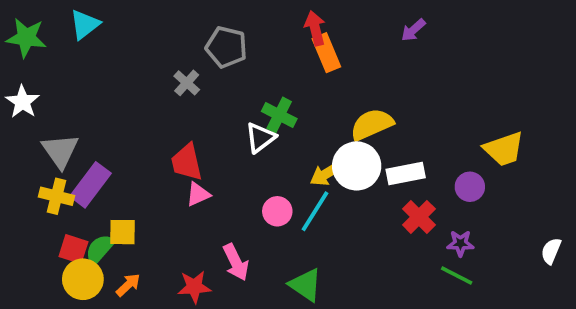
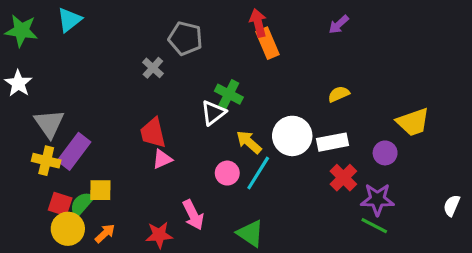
yellow semicircle: (372, 124) -> (339, 94), moved, size x0.6
yellow arrow: (326, 174) -> (249, 142), moved, turned 72
purple star: (460, 243) -> (377, 199), size x1.5

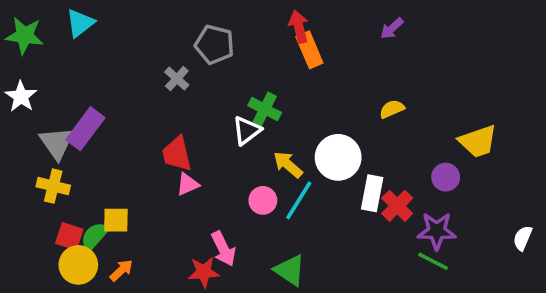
white rectangle: (332, 142) -> (372, 193), moved, turned -68
purple rectangle: (74, 151) -> (85, 129), moved
red star: (159, 235) -> (204, 272), moved

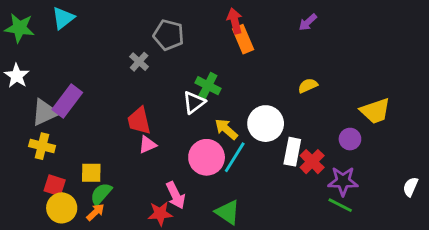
gray triangle: (57, 143) -> (45, 112), turned 40
pink circle: (263, 200) -> (207, 157), size x1.6
green semicircle: (94, 236) -> (101, 194), moved

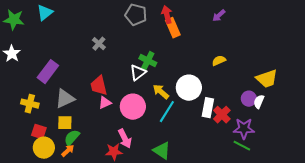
gray pentagon: (169, 35) -> (136, 15), moved
gray triangle: (45, 112) -> (65, 99), moved
pink circle: (207, 157) -> (133, 107), moved
white semicircle: (410, 187) -> (259, 102), moved

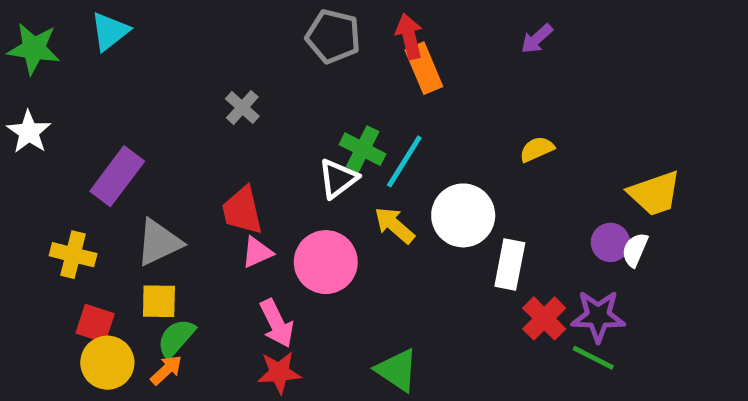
cyan line: (167, 112) -> (404, 161), moved
red cross: (222, 115) -> (544, 318), moved
pink arrow: (125, 139) -> (277, 323), moved

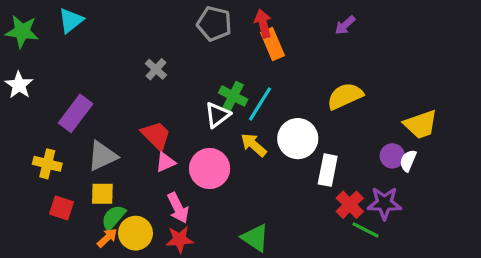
yellow semicircle: (537, 149) -> (345, 96), size x1.6
red trapezoid: (242, 211) -> (156, 135), turned 148
green line: (593, 358) -> (365, 230), moved
yellow circle: (107, 363) -> (135, 233), moved

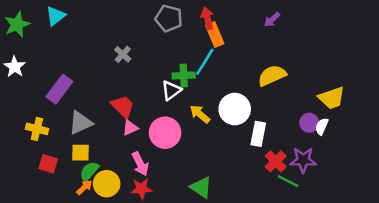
green star: (22, 31) -> (17, 25), turned -30
green cross: (233, 96) -> (184, 75), turned -30
cyan line: (260, 104) -> (205, 62), moved

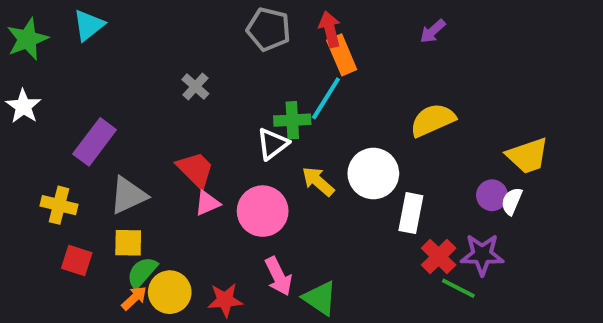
pink arrow: (140, 164) -> (278, 276), moved

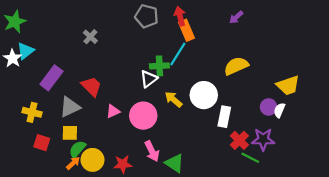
cyan triangle: (89, 25) -> (26, 51), moved
gray cross: (195, 87) -> (90, 37), moved
red trapezoid: (195, 170) -> (91, 86), moved

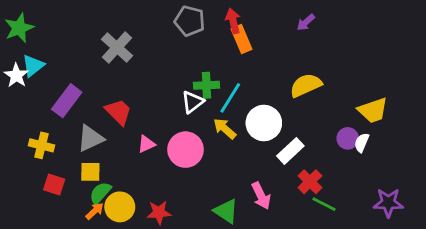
gray cross: (90, 37) -> (117, 47), size x1.6
cyan line: (178, 54) -> (230, 98), moved
white rectangle: (224, 117) -> (290, 151), turned 36
purple star: (263, 139) -> (388, 203), moved
pink arrow: (152, 151) -> (261, 196), moved

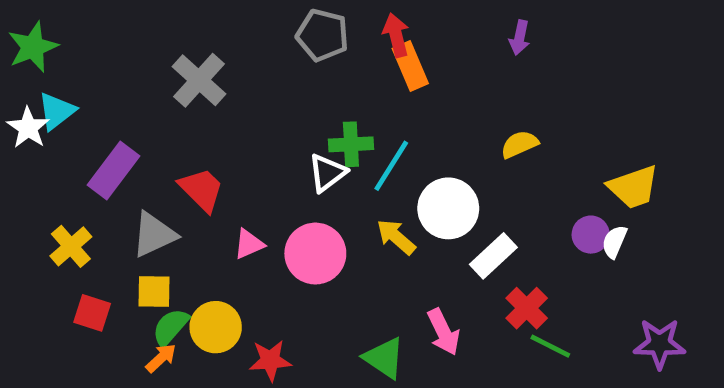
purple arrow: (306, 22) -> (519, 38), turned -36
yellow semicircle: (306, 85) -> (519, 144), size x0.7
yellow arrow: (225, 129) -> (396, 237), moved
yellow cross: (41, 145) -> (71, 246), turned 35
yellow circle: (120, 207) -> (216, 327), moved

